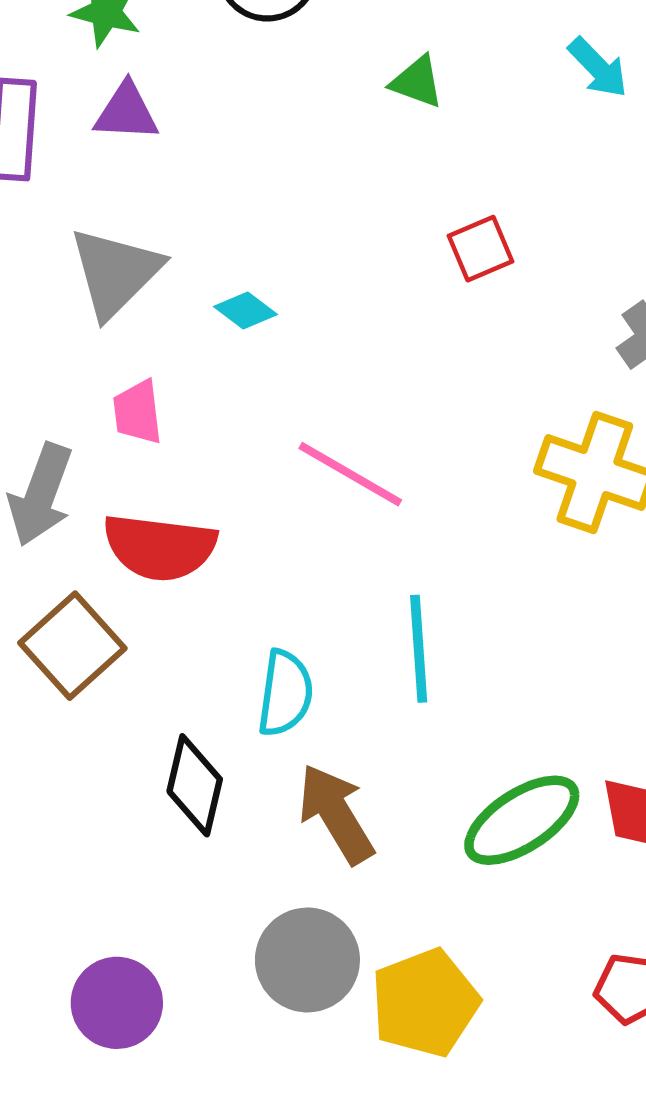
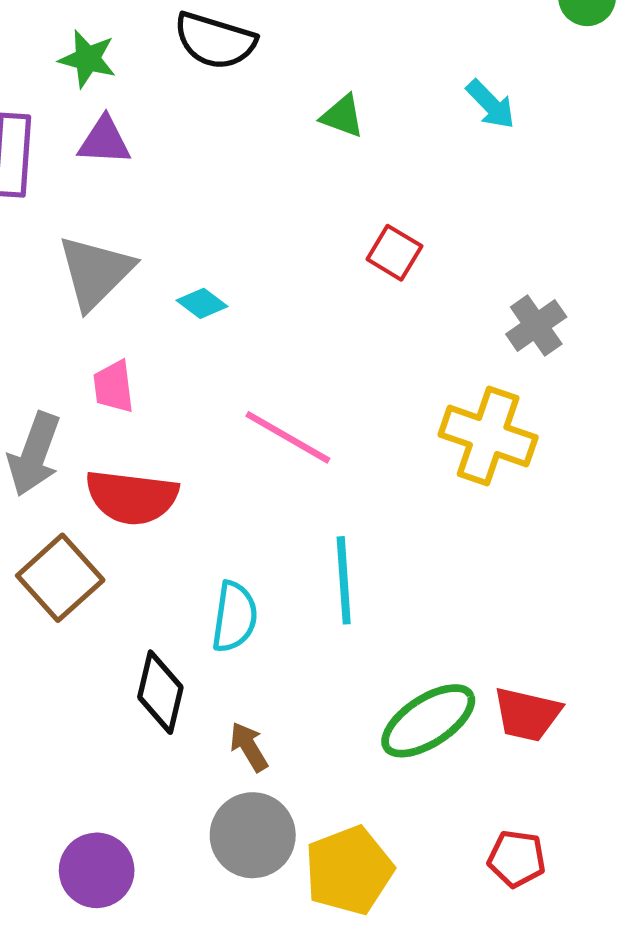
red square: (480, 249) -> (394, 253), turned -36
brown arrow: (336, 814) -> (249, 747), moved, size x0.6

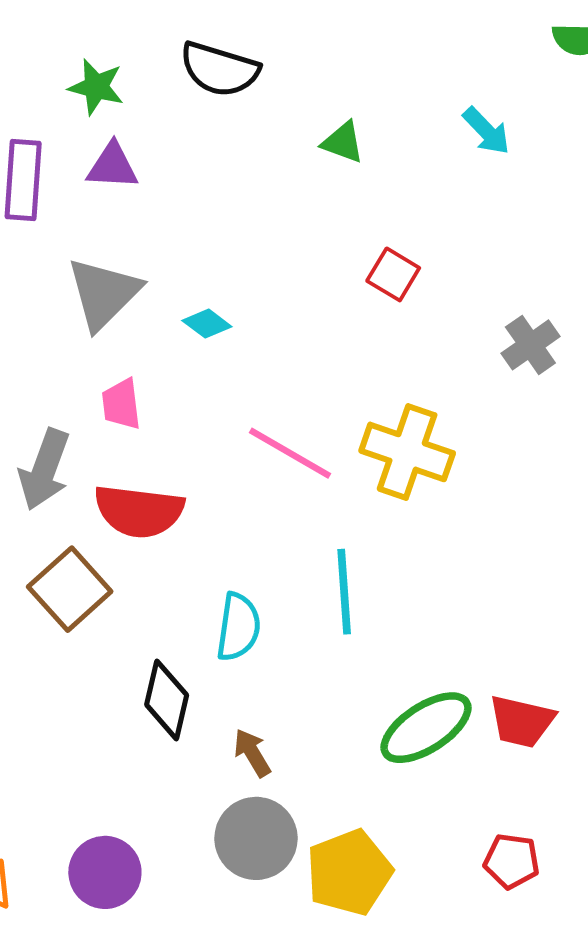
yellow cross: (488, 436) -> (407, 452), moved

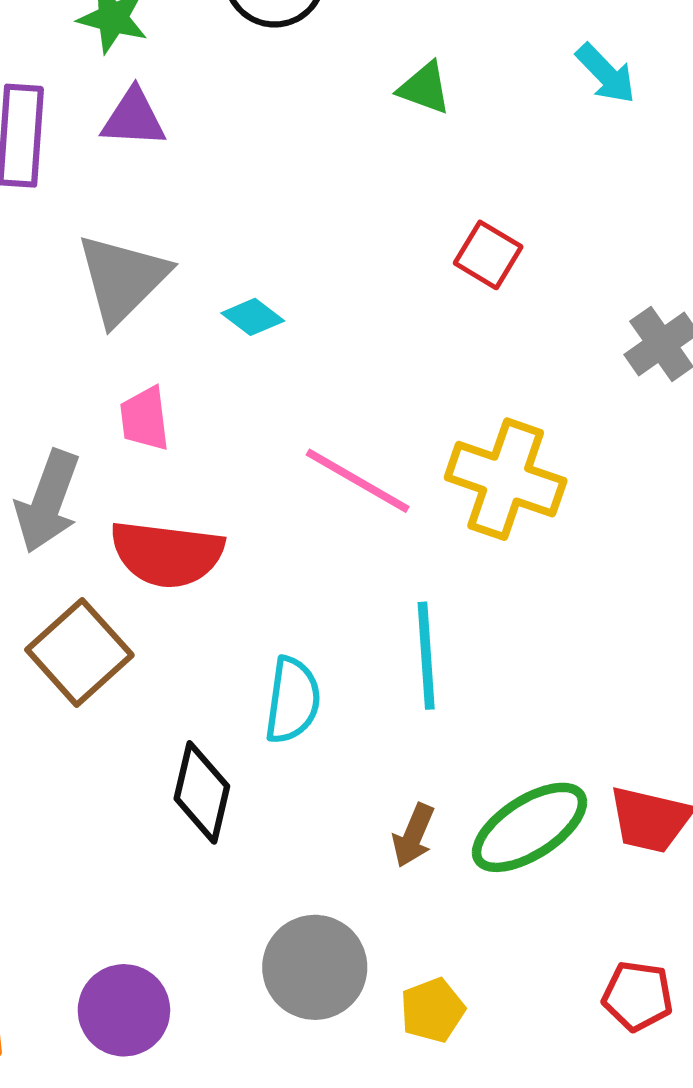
brown arrow: (252, 753) -> (413, 835), moved, turned -126
yellow pentagon: (349, 872) -> (432, 1010), size x0.6

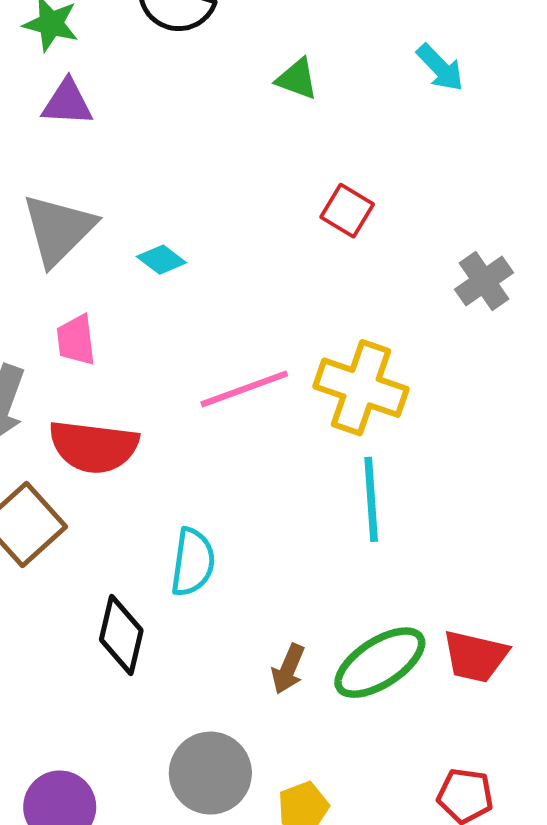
pink line: (358, 481) -> (244, 389), turned -50
cyan line: (426, 656) -> (371, 499), moved

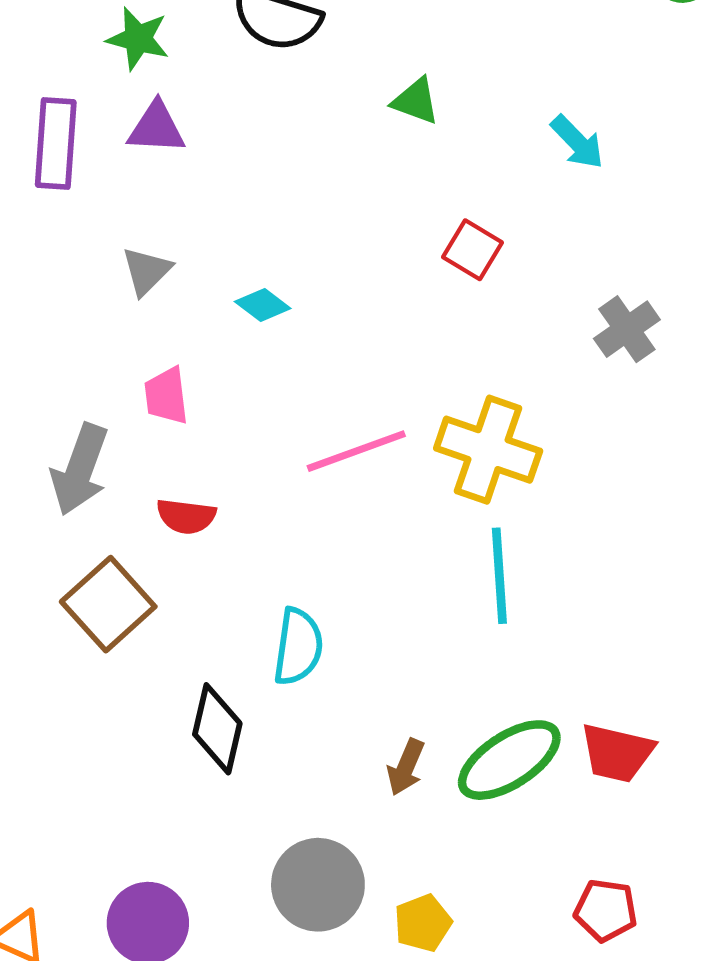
cyan arrow: (440, 68) -> (577, 142), moved
gray triangle: (58, 230) -> (146, 271), size x0.6
red semicircle: (94, 447) -> (186, 516), size x0.6

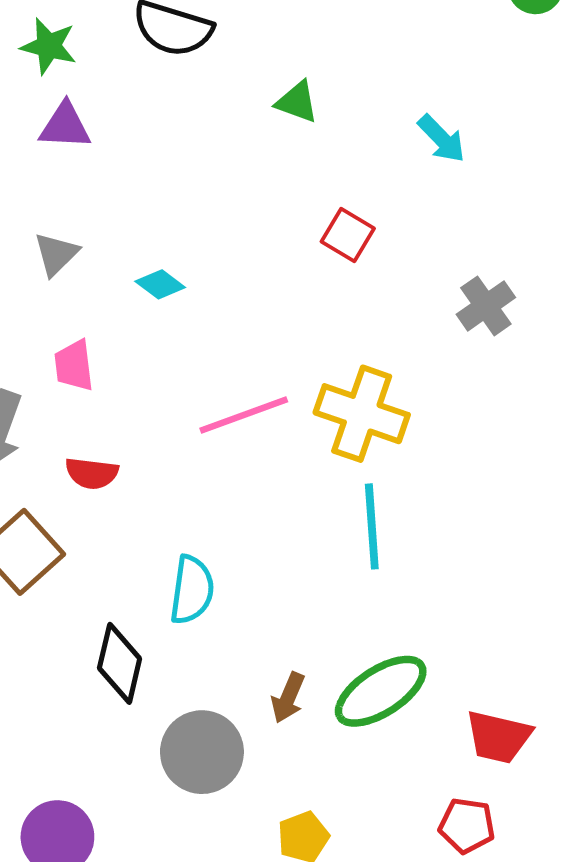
red trapezoid: (617, 753) -> (499, 737), moved
gray circle: (318, 885) -> (202, 752), moved

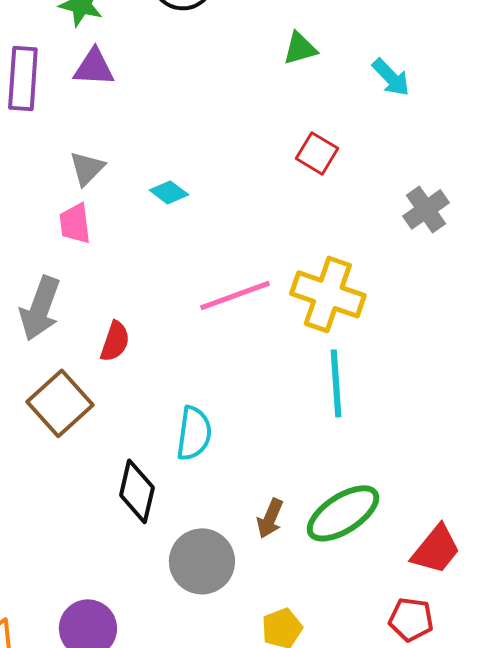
green triangle: (297, 102) -> (300, 48), moved, turned -36
pink trapezoid: (74, 366) -> (75, 223), moved
red semicircle: (92, 473) -> (115, 341), turned -78
red trapezoid: (499, 737) -> (436, 549), turned -64

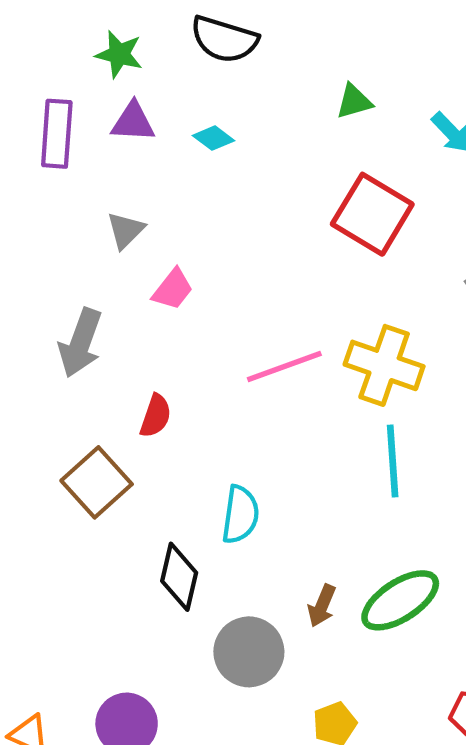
red square: (317, 153) -> (372, 214), size x1.8
cyan diamond: (169, 192) -> (213, 138), moved
pink trapezoid: (75, 223) -> (173, 289), moved, turned -135
gray arrow: (40, 308) -> (80, 343), moved

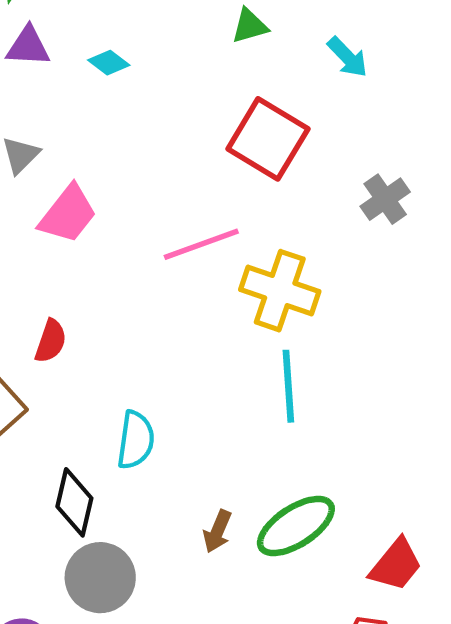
pink trapezoid: (173, 289) -> (68, 214), size x1.4
pink line: (284, 367) -> (201, 244), moved
gray circle: (249, 652) -> (100, 578), moved

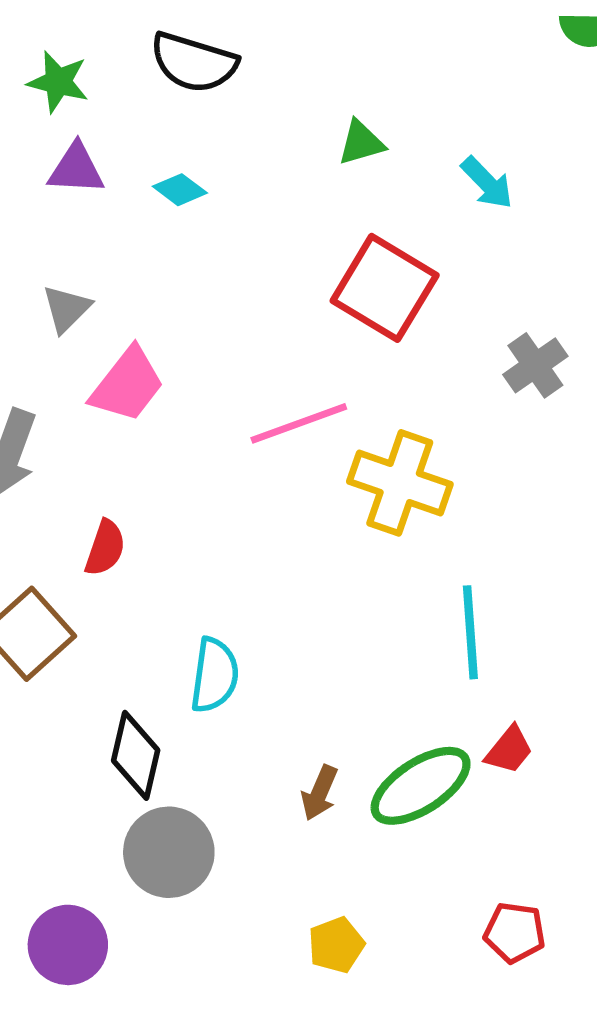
cyan line: (288, 386) -> (470, 632), moved
red trapezoid: (396, 565) -> (509, 750), moved, size x0.7

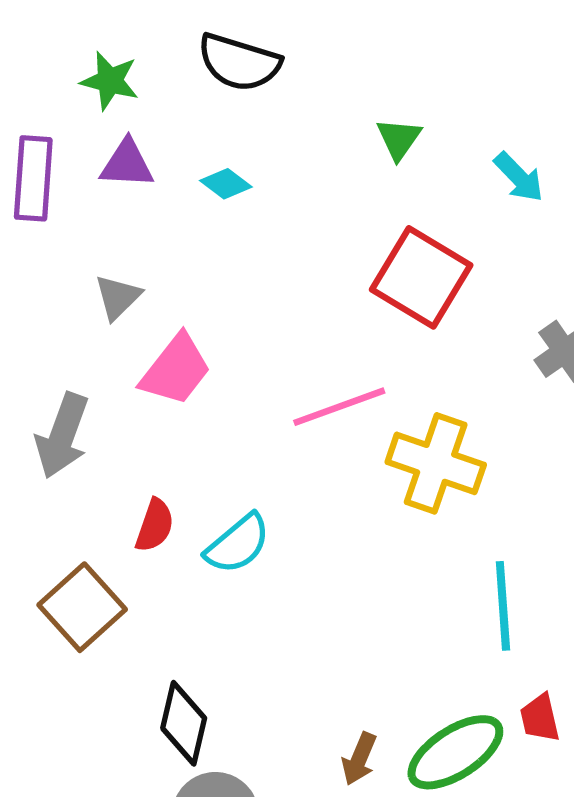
green triangle: (361, 143) -> (399, 139), turned -39
cyan semicircle: (214, 675) -> (238, 544), moved, turned 42
red trapezoid: (509, 750) -> (540, 718), turned 128

